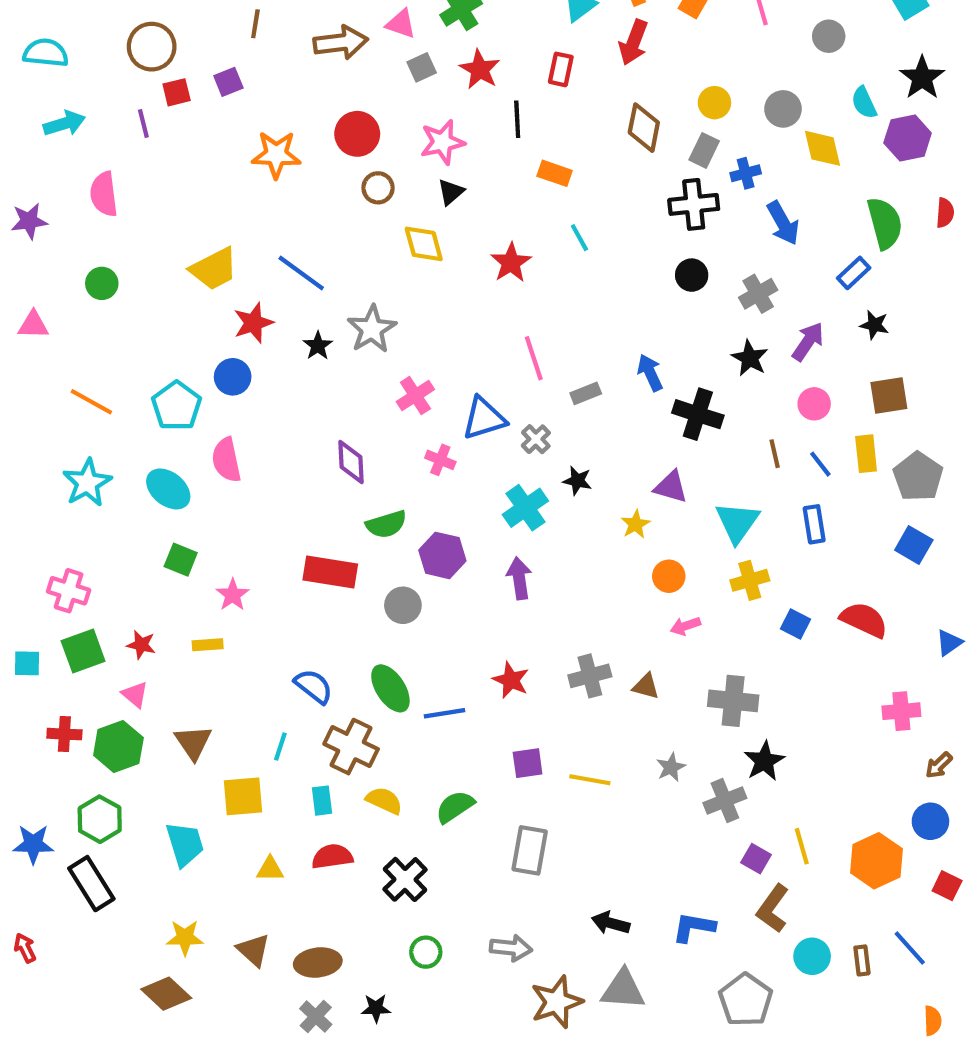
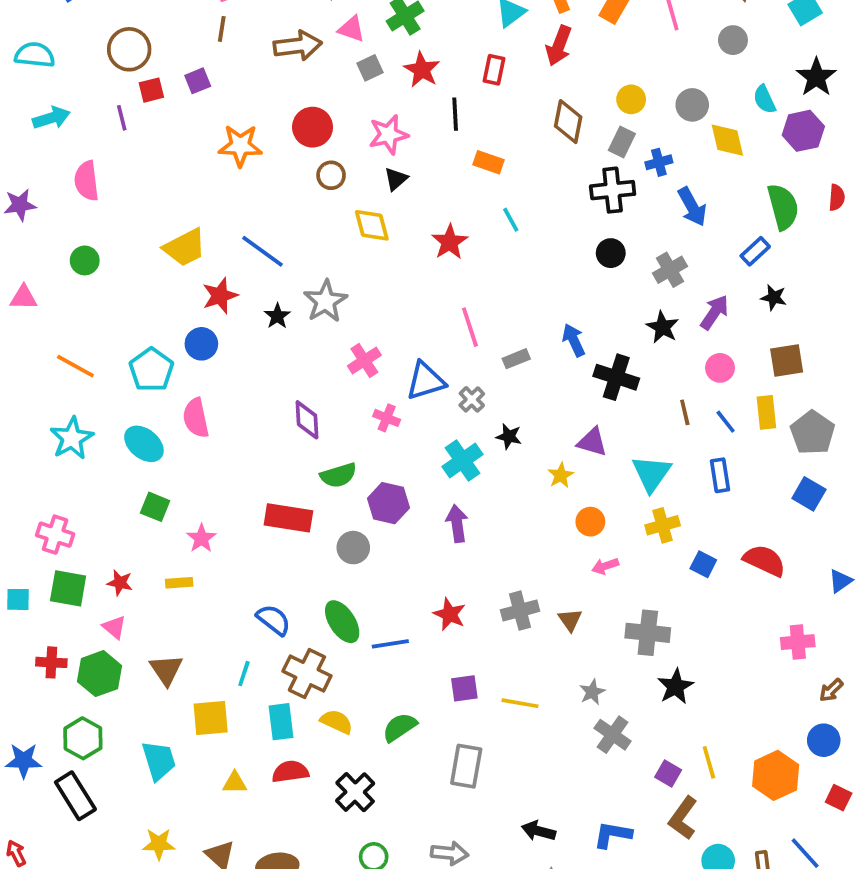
green square: (83, 651) -> (68, 588), turned 30
brown triangle: (646, 686) -> (570, 620), turned 40
cyan rectangle: (322, 801) -> (281, 722), size x1.4
gray cross: (725, 801) -> (613, 735), moved, turned -33

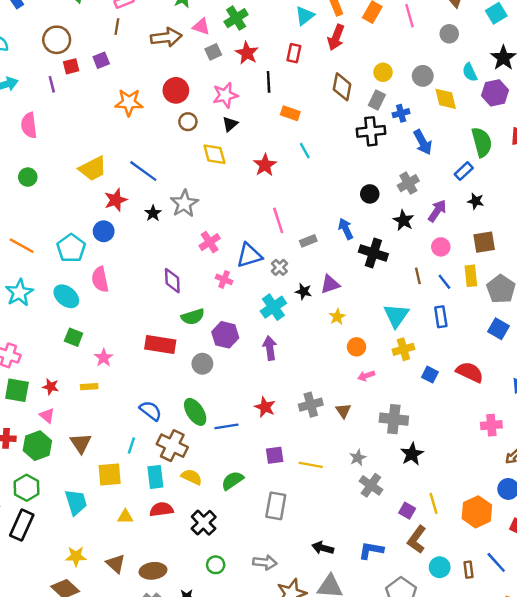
black circle: (611, 253) -> (370, 194), moved
purple triangle: (592, 442) -> (330, 284), moved, turned -35
black rectangle: (75, 796) -> (22, 525), turned 56

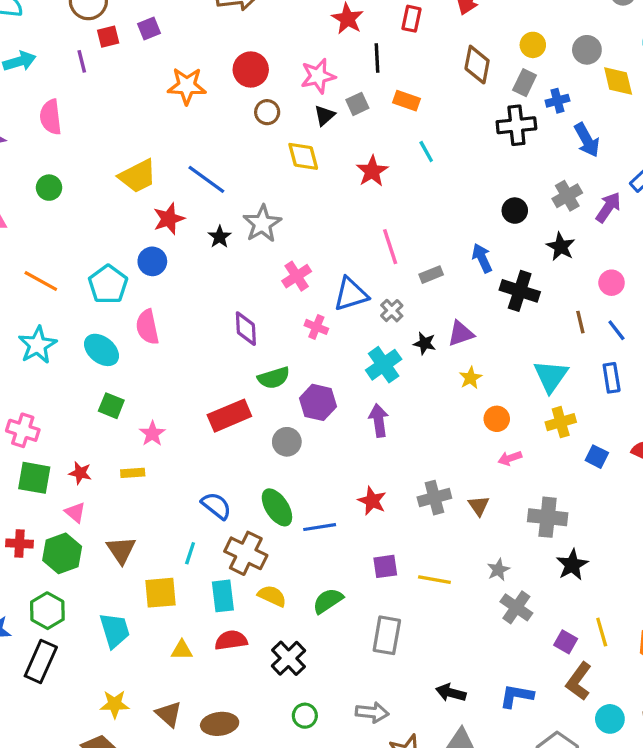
gray square: (213, 52) -> (357, 104), moved
purple arrow: (437, 211) -> (608, 207), moved
red rectangle: (160, 344) -> (229, 416), turned -32

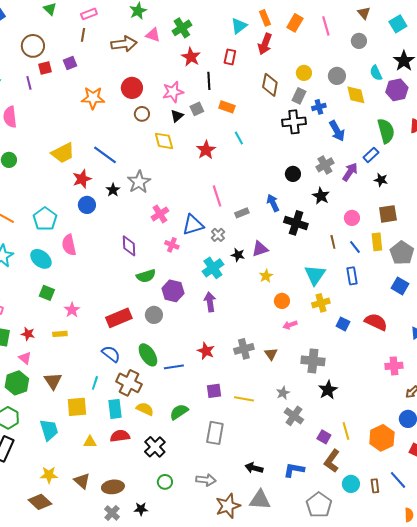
blue circle: (152, 261) -> (87, 205), moved
red rectangle: (229, 416) -> (119, 318), moved

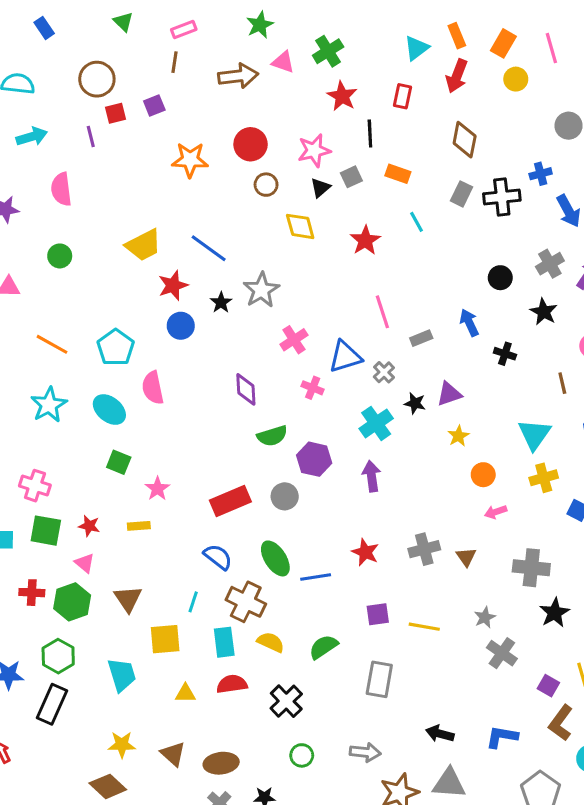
yellow circle: (304, 73) -> (516, 79), moved
gray rectangle: (299, 96) -> (461, 194), moved
black cross: (296, 223) -> (505, 354), size x0.6

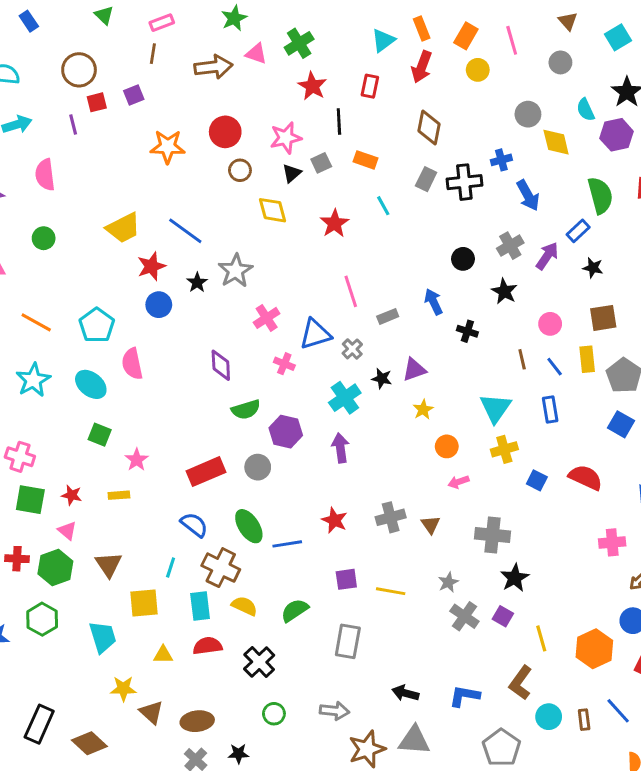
purple square: (548, 686) -> (503, 616), moved
black rectangle: (52, 704) -> (39, 724), moved
yellow star: (122, 745) -> (123, 689), moved

